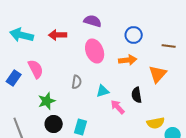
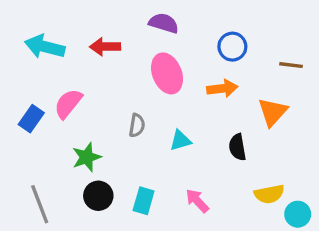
pink semicircle: (36, 69) -> (68, 104), turned -114
pink arrow: (118, 107) -> (197, 201), moved

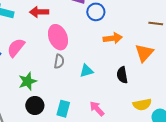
blue circle: (232, 47) -> (96, 12), moved
pink ellipse: (167, 73) -> (58, 37), moved

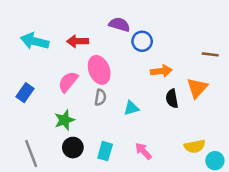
pink semicircle: (16, 48) -> (68, 82), moved
black semicircle: (122, 75) -> (172, 99), moved

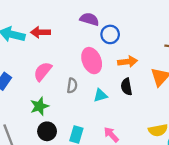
red arrow: (78, 41) -> (40, 32), moved
pink ellipse: (99, 70) -> (92, 61), moved
black semicircle: (172, 99) -> (126, 87), moved

